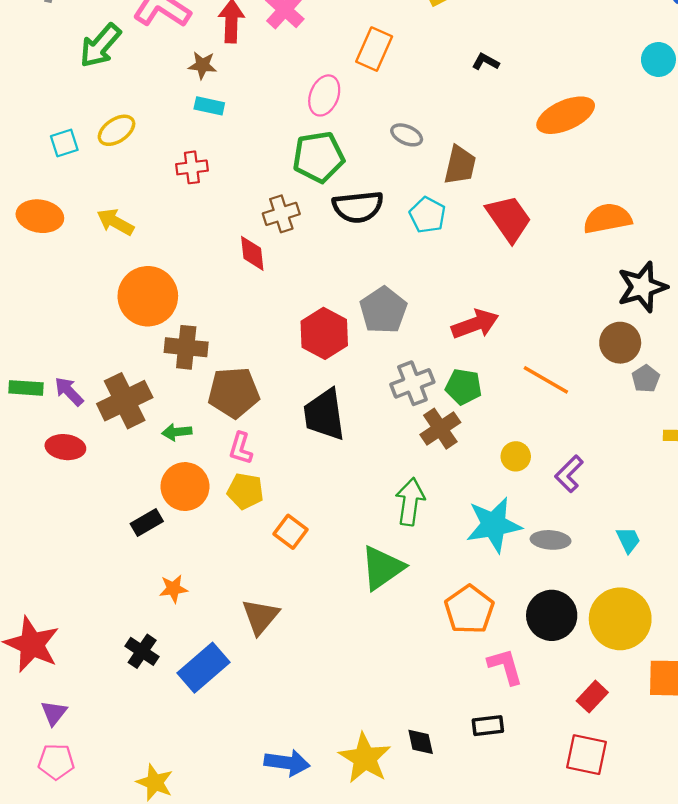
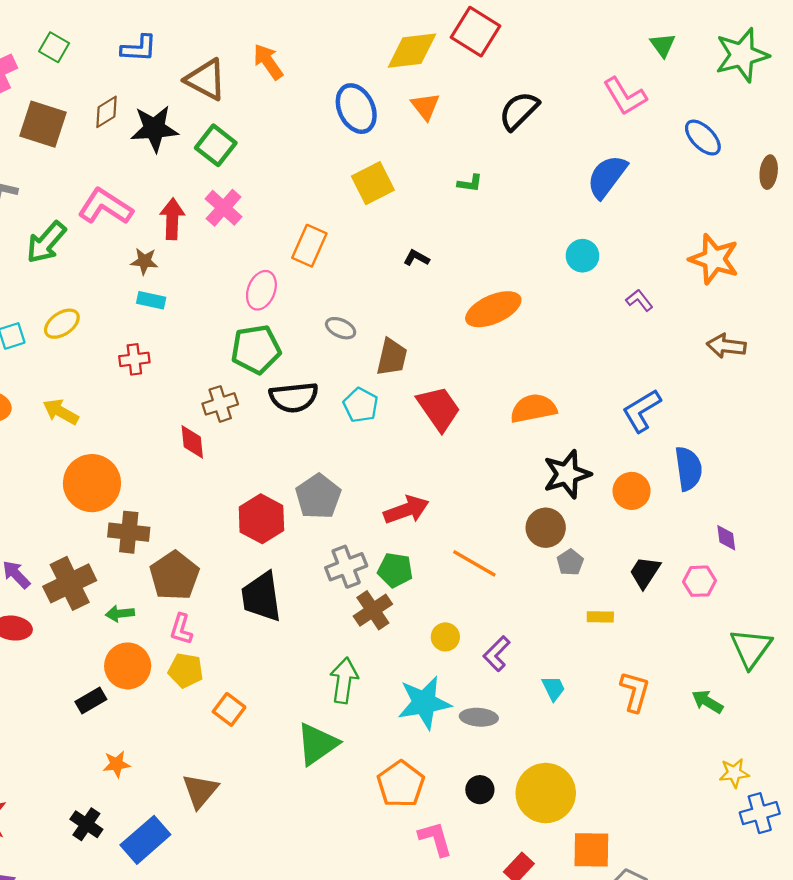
brown pentagon: (234, 393) -> (174, 576), turned -30
cyan trapezoid: (628, 540) -> (553, 688), moved
black circle: (552, 615) -> (480, 790), size x0.6

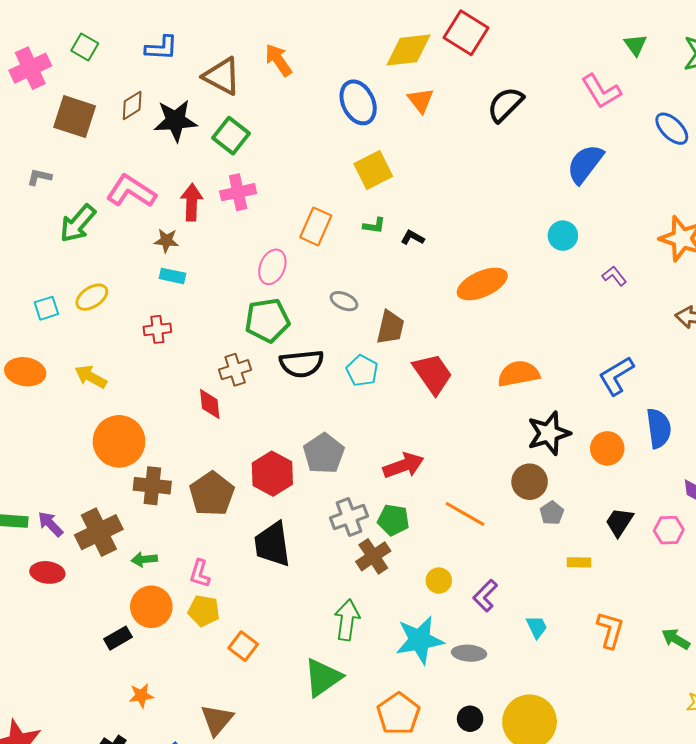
green L-shape: (470, 183) -> (374, 225), moved
pink cross: (224, 208) -> (238, 192), turned 36
brown pentagon: (174, 576) -> (212, 494), moved

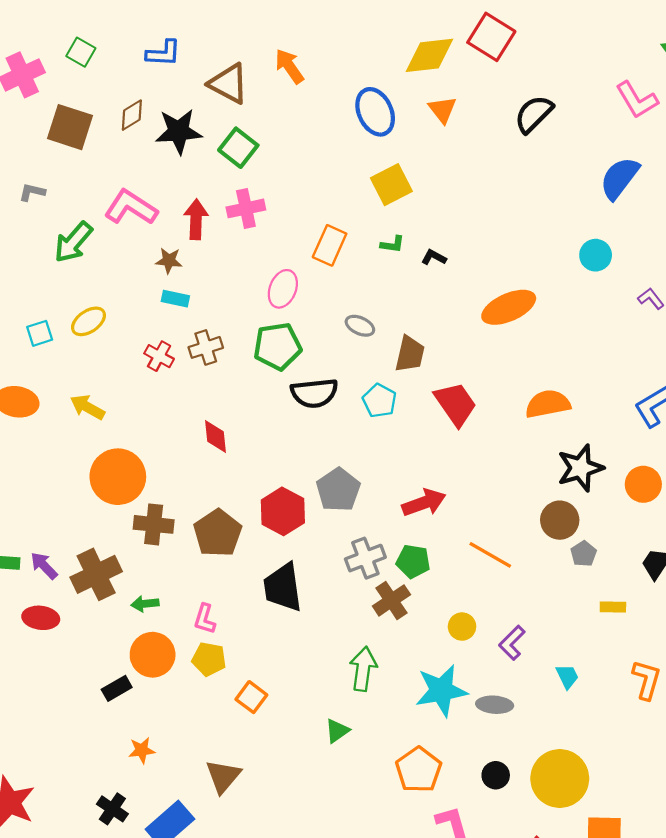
red cross: (157, 329) -> (159, 356), turned 36
brown cross: (235, 370) -> (206, 347), moved
green triangle: (323, 677) -> (337, 731), size x0.6

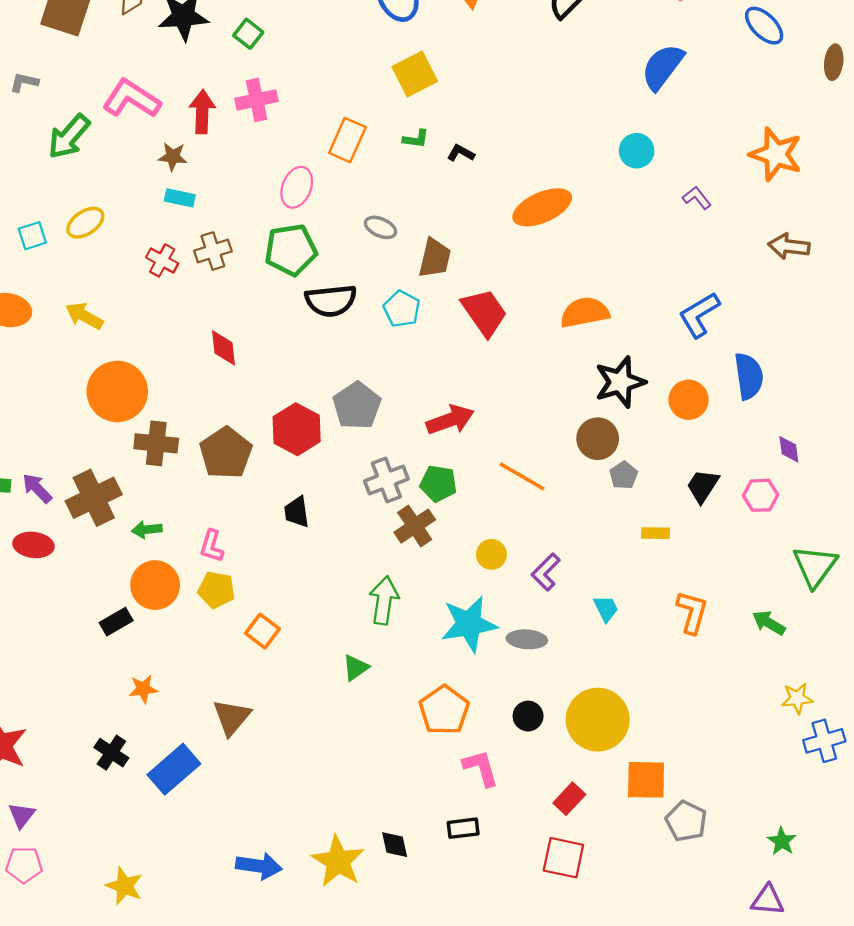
green square: (238, 148) -> (248, 34), size x0.7
black trapezoid: (283, 587) -> (297, 512), size x0.6

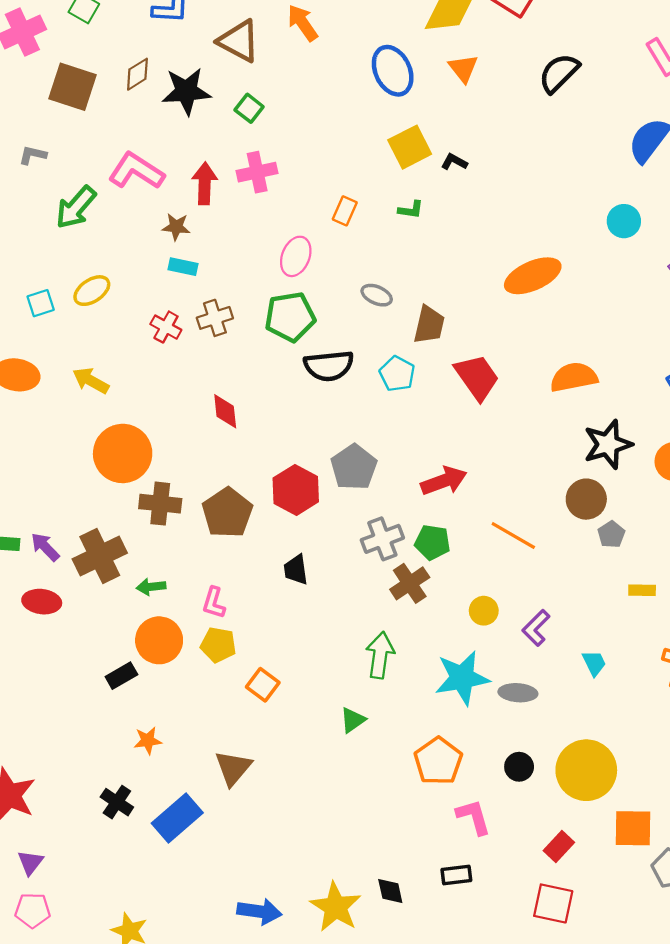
orange rectangle: (347, 140) -> (345, 211), size x0.7
black L-shape: (461, 153) -> (454, 162), moved

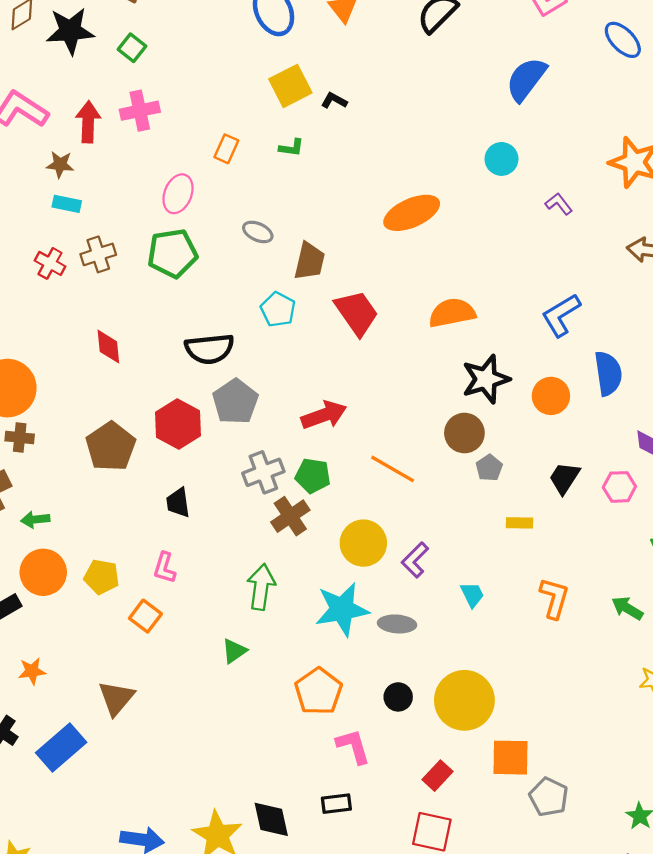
black semicircle: (329, 366) -> (209, 349), moved
brown cross: (160, 504) -> (20, 438), moved, size x0.7
pink L-shape: (214, 603) -> (165, 568), moved
yellow circle: (484, 611) -> (363, 543), size x1.6
black diamond: (390, 891) -> (271, 819), size x1.4

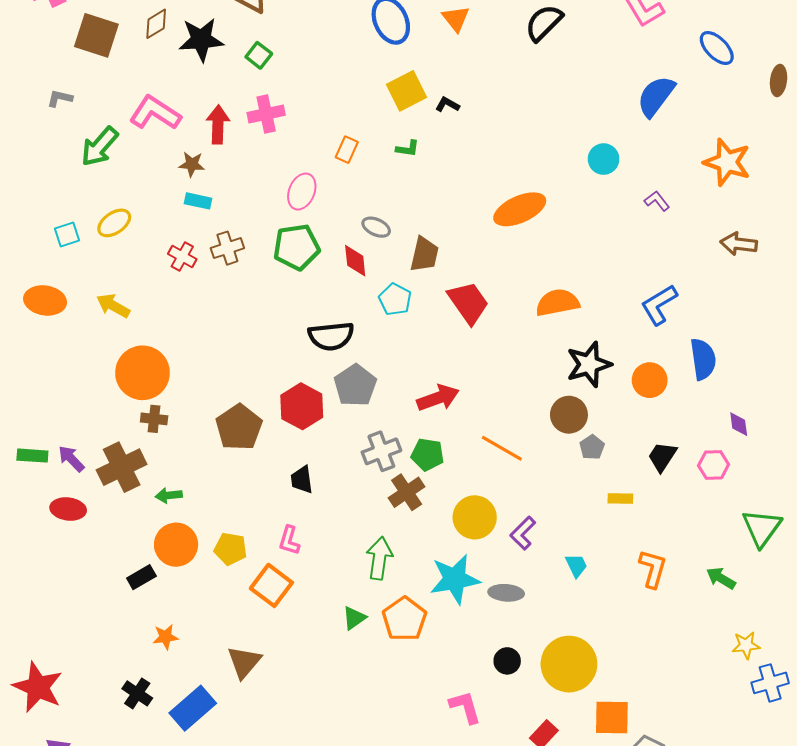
blue semicircle: (526, 79) -> (656, 96), moved
red diamond: (108, 347) -> (355, 261), moved
orange square: (145, 616) -> (271, 585), size x1.4
orange pentagon: (318, 691) -> (404, 619), moved

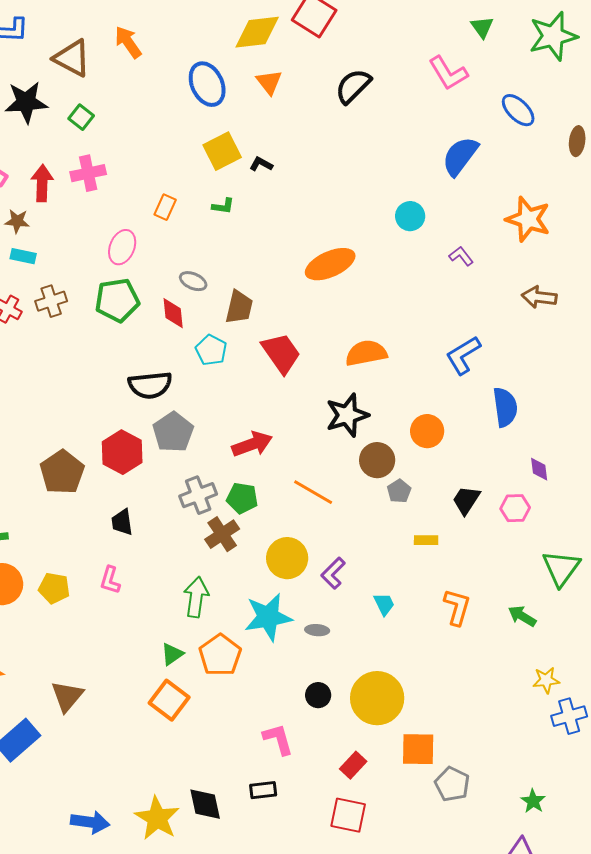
black star: (589, 364) -> (347, 415), moved
orange circle: (650, 380) -> (427, 431), moved
orange square: (271, 585) -> (169, 700), moved
gray ellipse: (506, 593) -> (317, 630), size x0.7

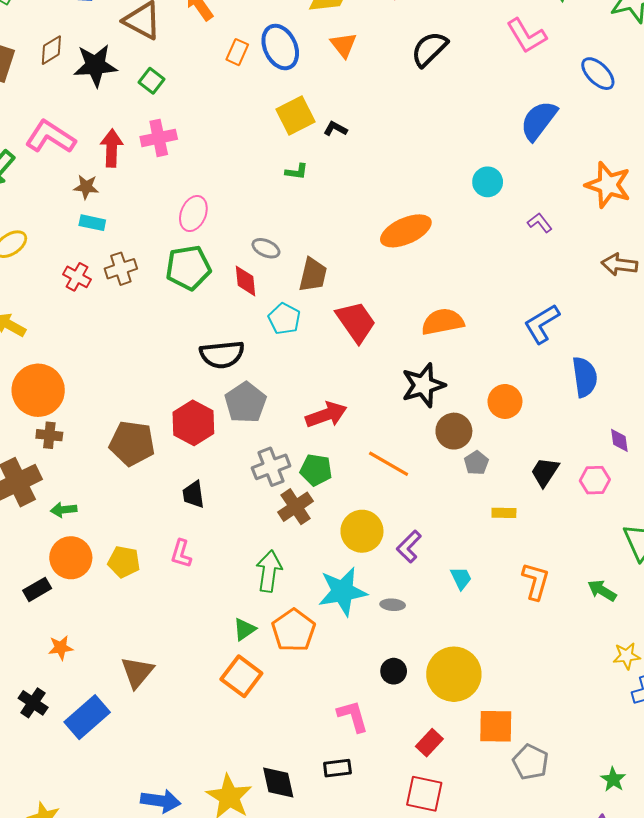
orange rectangle: (165, 207) -> (237, 52), moved
brown pentagon: (62, 472) -> (132, 443), turned -30

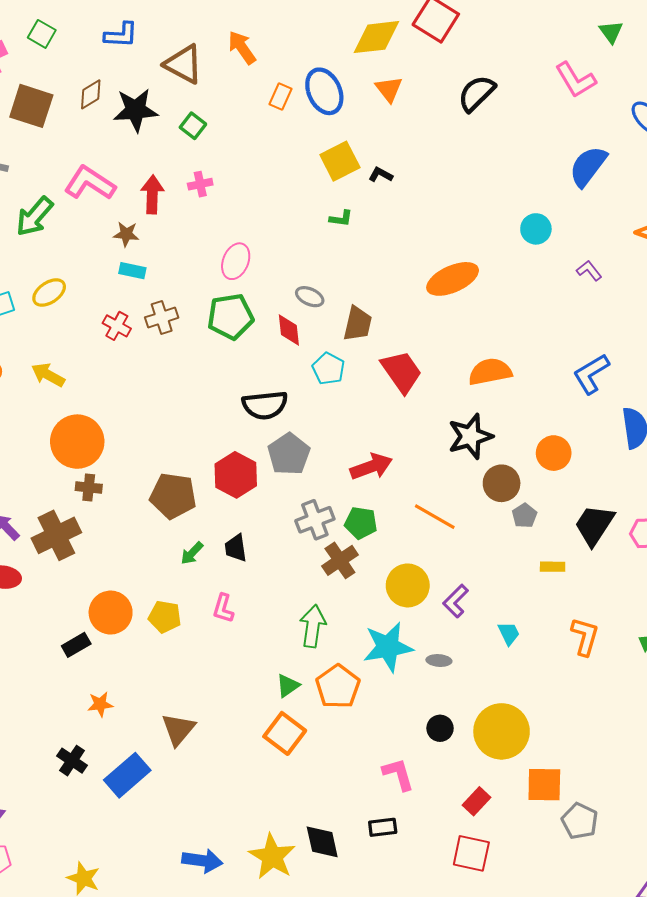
pink cross: (159, 138) -> (200, 184), size x0.7
black trapezoid: (545, 472) -> (594, 525), size x1.4
green arrow: (64, 510) -> (192, 553), moved, turned -40

